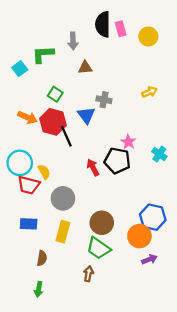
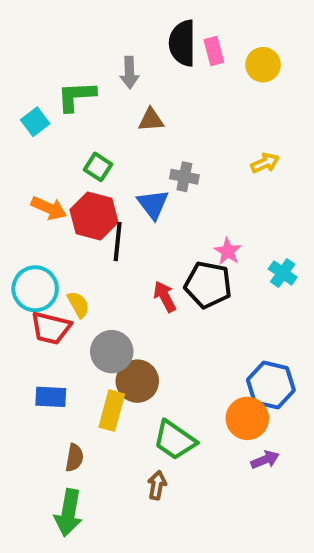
black line: (66, 136) -> (118, 242), turned 30
brown circle: (102, 223) -> (137, 381), moved
green arrow: (39, 289) -> (68, 513), size x1.6

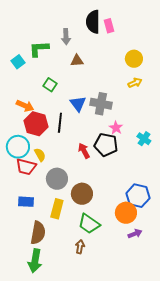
yellow circle: (263, 65) -> (134, 59), moved
gray cross: (184, 177) -> (101, 104), moved, size x1.5
red hexagon: (94, 216) -> (36, 124), moved
brown circle: (137, 381) -> (82, 194), moved
brown semicircle: (74, 458) -> (38, 233), size x1.6

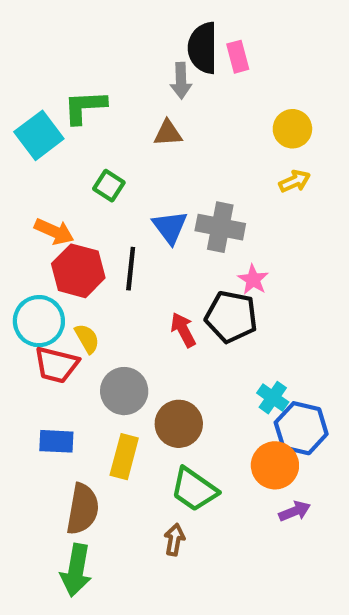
gray arrow: (66, 37) -> (181, 81), moved
cyan square: (18, 62) -> (39, 135), size x1.5
cyan cross: (144, 139) -> (273, 398), moved

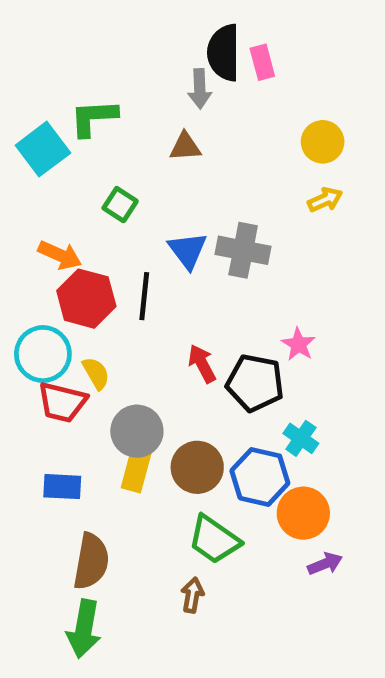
pink star: (253, 280) -> (298, 344), moved
black pentagon: (231, 317) -> (255, 383), moved
blue hexagon: (301, 428) -> (260, 477), moved
yellow rectangle: (124, 457) -> (137, 467), moved

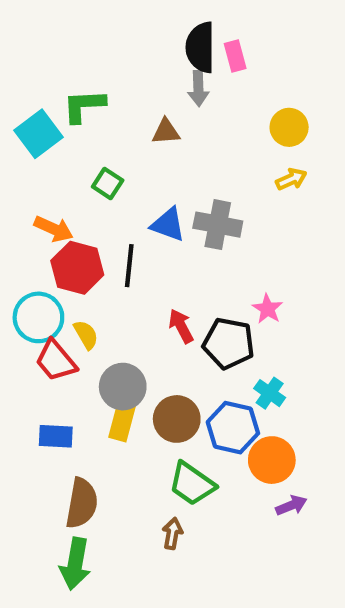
gray arrow: (200, 89) -> (198, 88), moved
blue triangle: (188, 250) -> (168, 225), turned -33
red trapezoid: (62, 402) -> (56, 361), turned 36

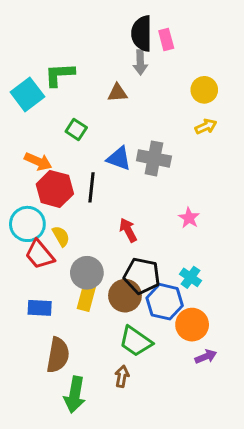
black pentagon: (229, 343) -> (142, 276), moved
green arrow: (75, 564) -> (75, 395), moved

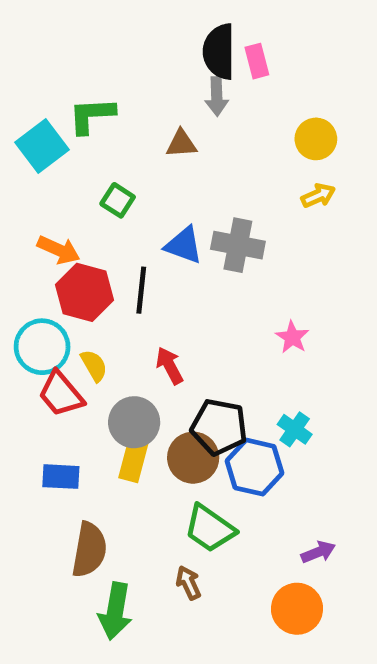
red arrow: (128, 230) -> (170, 366), moved
orange circle: (192, 325) -> (297, 609), moved
brown arrow: (122, 376) -> (188, 583), turned -35

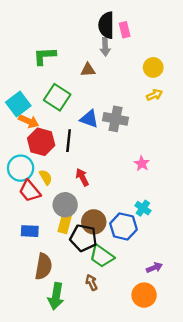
cyan square: (42, 146) -> (18, 104), moved
green square: (118, 200) -> (57, 97), size x1.6
black pentagon: (219, 427) -> (83, 238), moved

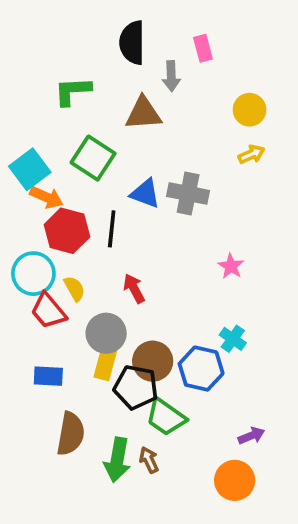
black semicircle: (106, 25) -> (132, 43), moved
brown triangle: (88, 70) -> (143, 113), size x1.5
green arrow: (56, 296) -> (117, 460), moved

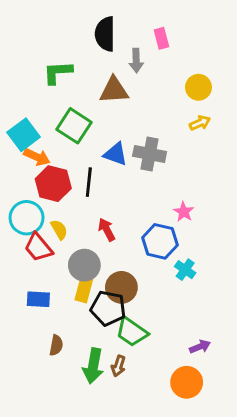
blue hexagon: (201, 369) -> (160, 241), moved
brown semicircle: (71, 434) -> (56, 345), size x0.6
brown arrow: (149, 460) -> (118, 366), turned -138

